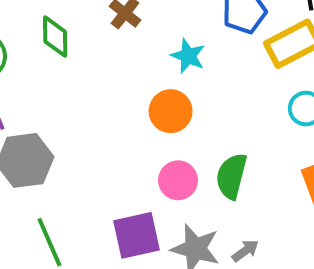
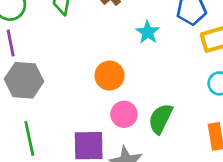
orange circle: (171, 111) -> (110, 76), moved

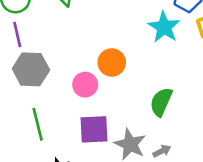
cyan star: (148, 32) -> (164, 27), moved, size x1.4
pink circle: (124, 114) -> (85, 85), moved

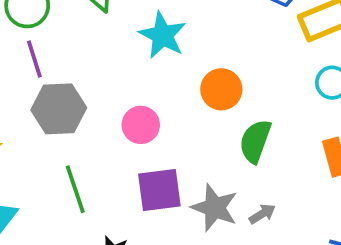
cyan star: (164, 27) -> (163, 35), moved
orange circle: (112, 62) -> (221, 89), moved

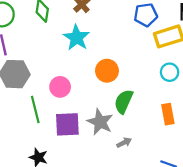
green line: (75, 189) -> (35, 109), moved
gray star: (215, 208) -> (100, 122), moved

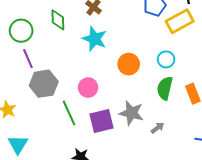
cyan circle: (170, 72) -> (166, 59), moved
green semicircle: (124, 101) -> (165, 88), moved

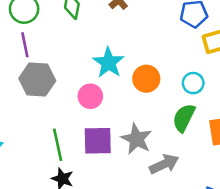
cyan star: (94, 39) -> (109, 63), moved
green line: (69, 113) -> (58, 145), moved
gray arrow: (157, 128) -> (164, 164), size x1.6

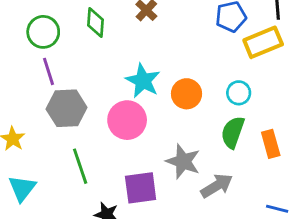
pink circle: (90, 96) -> (127, 120), size x1.4
purple square: (98, 141) -> (141, 188), moved
green line: (58, 145) -> (80, 166), moved

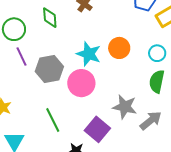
orange circle: (187, 94) -> (119, 48), moved
gray hexagon: (67, 108) -> (49, 69), moved
purple square: (141, 188) -> (97, 129), turned -35

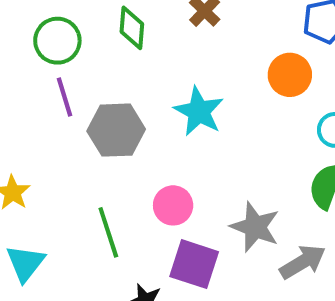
orange circle: (119, 48) -> (290, 75), moved
pink circle: (81, 83) -> (173, 205), moved, size x0.7
purple square: (97, 129) -> (194, 264), turned -30

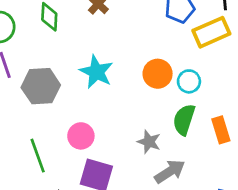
orange circle: (290, 75) -> (158, 74), moved
gray star: (255, 227) -> (149, 142), moved, size x0.7

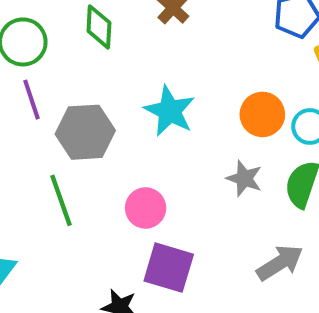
gray star: (149, 142) -> (244, 178), moved
green line: (38, 156) -> (61, 200), moved

